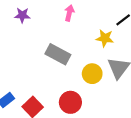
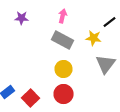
gray rectangle: (58, 54) -> (62, 40), moved
yellow circle: (92, 74) -> (64, 69), moved

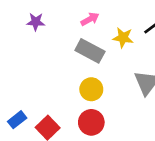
pink arrow: (62, 16) -> (90, 19), turned 48
yellow star: (94, 38) -> (123, 38), moved

